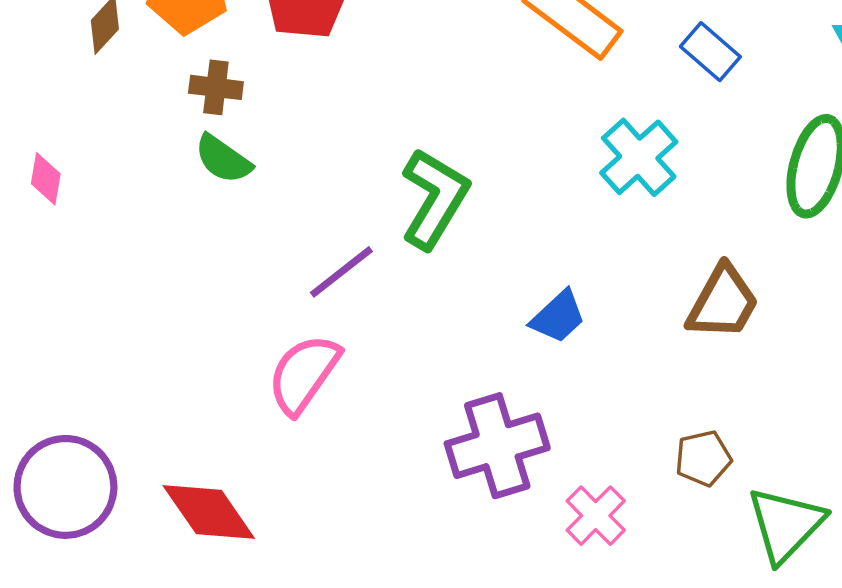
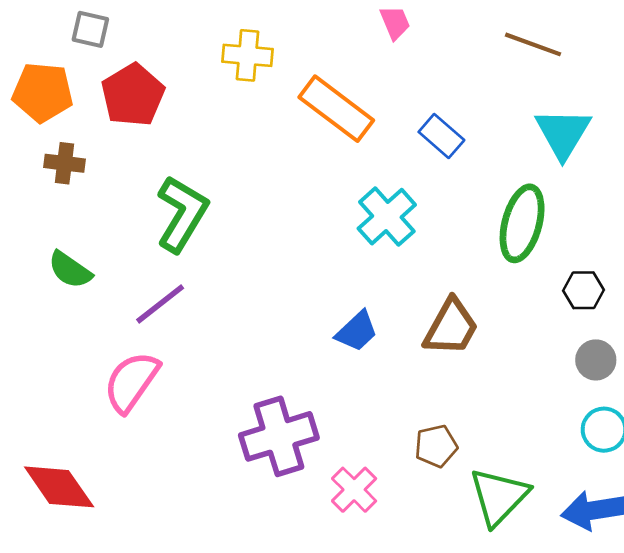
green semicircle: (223, 159) -> (70, 270), moved
green L-shape: (435, 199) -> (182, 214), moved
blue trapezoid: (558, 317) -> (357, 331), moved

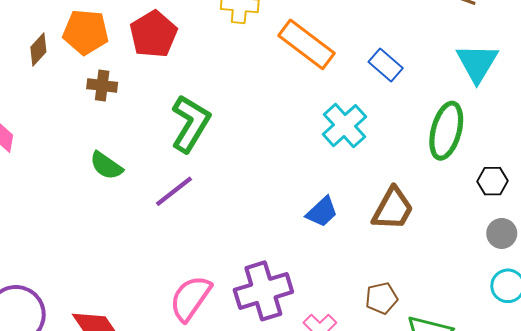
pink semicircle: (131, 382) -> (190, 298), moved

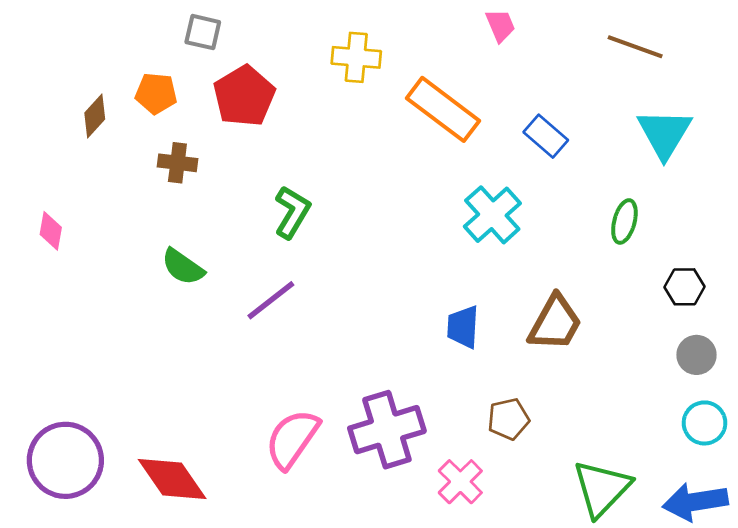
orange pentagon: (86, 32) -> (156, 93), size x0.7
green L-shape: (190, 124) -> (292, 212), size x0.7
green ellipse: (446, 131) -> (624, 221), size x0.6
blue trapezoid: (322, 212) -> (463, 327), turned 136
brown pentagon: (382, 298) -> (508, 419), moved

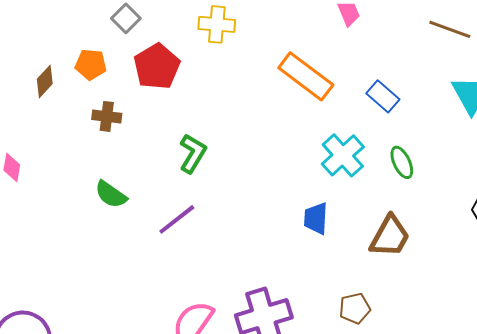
gray square: (203, 32) -> (126, 18), turned 32
yellow cross: (356, 57) -> (217, 24), moved
green ellipse: (624, 221) -> (402, 162), moved, turned -40
blue trapezoid: (463, 327) -> (316, 218), moved

